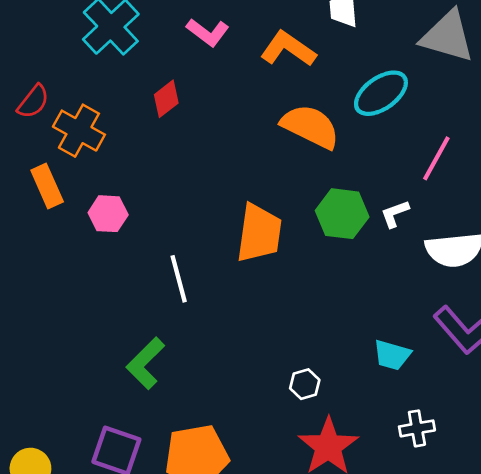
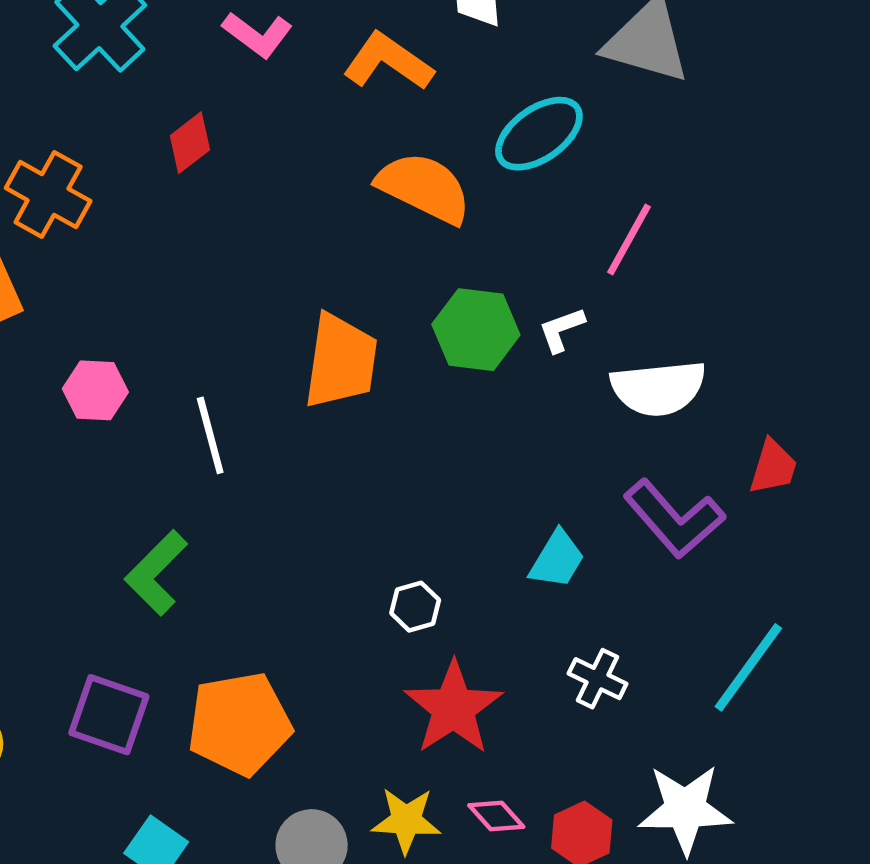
pink hexagon: (108, 214) -> (95, 390), moved
cyan trapezoid: (392, 355) -> (557, 559), turned -75
white cross: (417, 428) -> (598, 679), turned 36

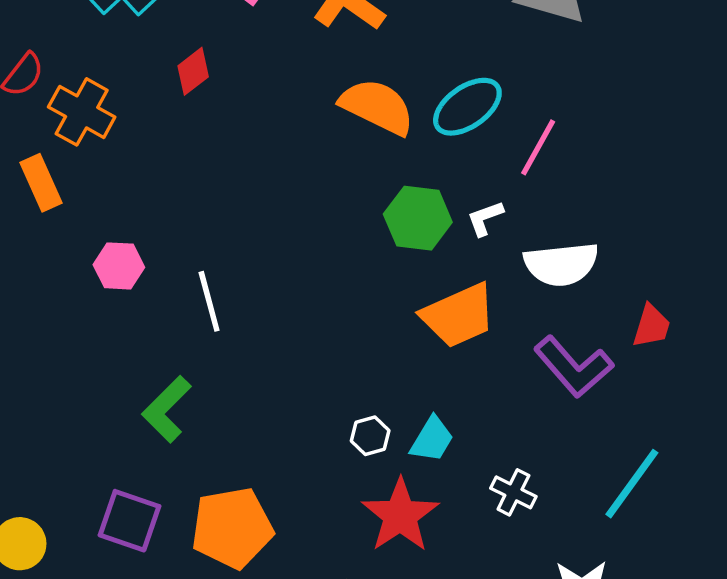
cyan ellipse: (539, 134) -> (467, 107), moved
orange trapezoid: (341, 361) -> (459, 315), moved, turned 58
cyan trapezoid: (557, 559) -> (432, 439), moved

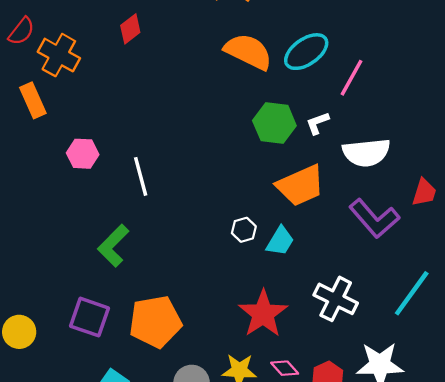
white hexagon: (370, 436) -> (244, 230), moved
cyan trapezoid: (432, 439) -> (280, 241), moved
white cross: (513, 492) -> (336, 299), size x1.5

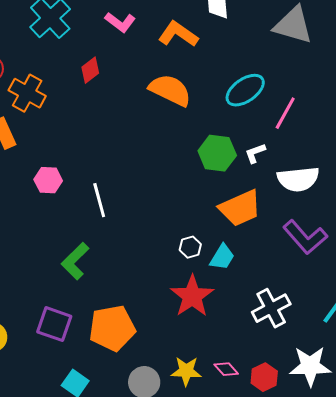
orange semicircle: (248, 52) -> (170, 90), moved
white cross: (336, 299) -> (271, 308), turned 36
red star: (263, 314) -> (192, 296), moved

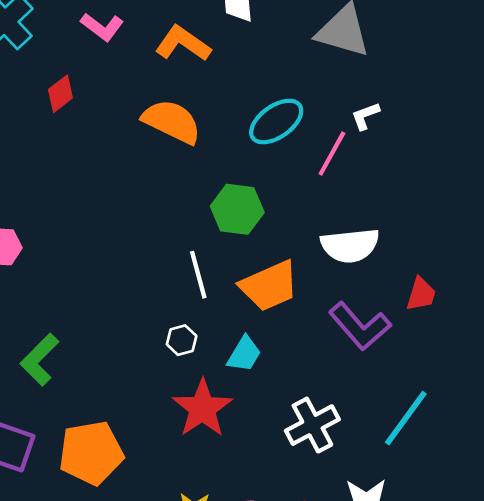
white L-shape: (255, 153) -> (365, 116), moved
white line: (99, 200) -> (198, 275), moved
white hexagon: (190, 247) -> (182, 340), moved

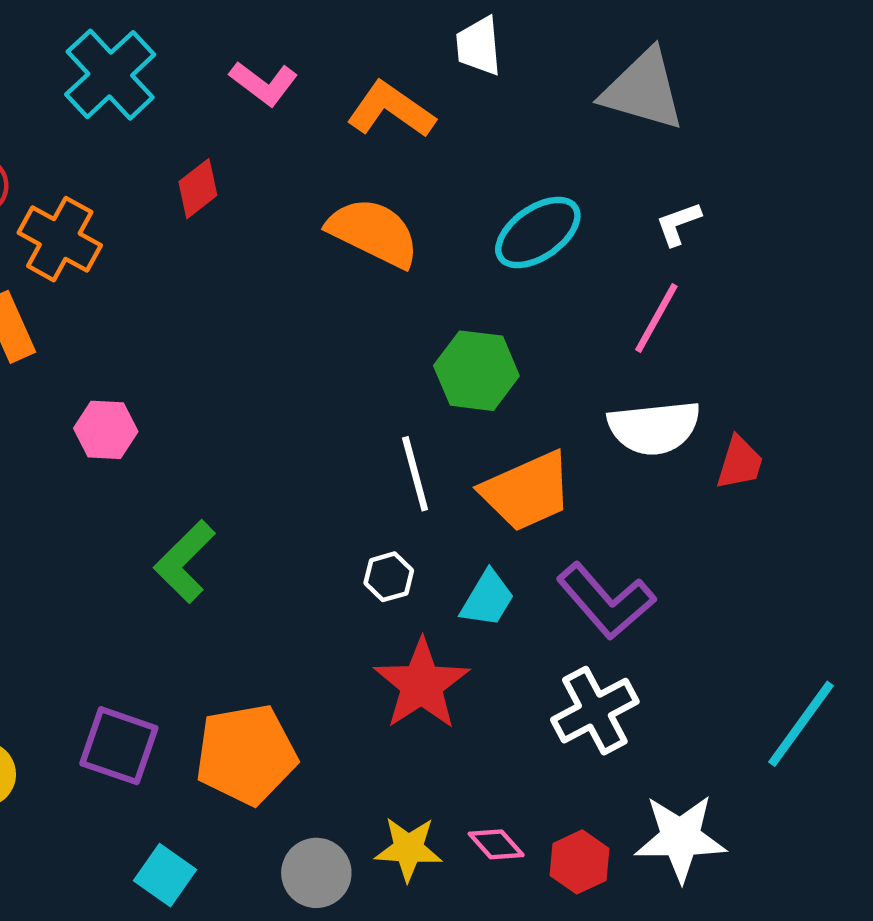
pink line: (332, 154) -> (656, 318), moved
red trapezoid: (421, 294) -> (740, 463), moved
purple L-shape: (360, 326) -> (606, 601), moved
green L-shape: (40, 360) -> (185, 561), moved
cyan line: (406, 418) -> (801, 724), moved

